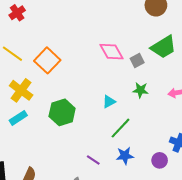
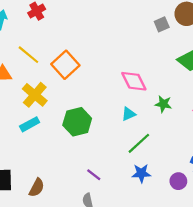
pink diamond: (111, 52) -> (134, 81), moved
gray square: (137, 61) -> (162, 24), moved
purple line: (93, 160) -> (94, 175), moved

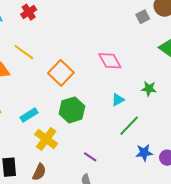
orange square: (65, 65) -> (61, 73), moved
pink diamond: (134, 81) -> (110, 61), moved
yellow cross: (35, 95) -> (46, 139), moved
blue star: (141, 173) -> (144, 153), moved

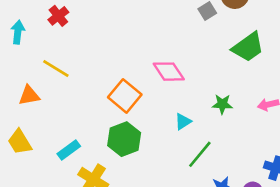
orange square: (61, 73) -> (125, 96), moved

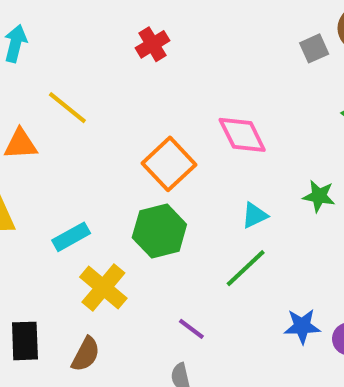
red cross: (58, 16) -> (153, 44), moved
green line: (200, 154) -> (246, 268), moved

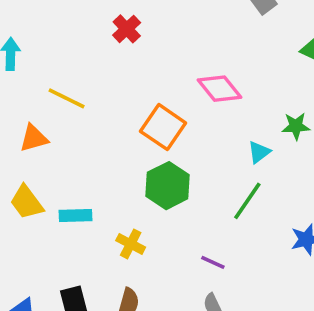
cyan triangle: (254, 215) -> (259, 152), moved
cyan rectangle: (71, 237) -> (76, 216), moved, turned 40
yellow cross: (103, 288) -> (131, 244), size x0.7

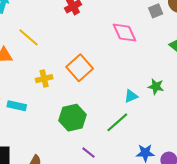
pink diamond: (219, 89) -> (124, 33), moved
green hexagon: (168, 186) -> (72, 118), moved
yellow cross: (131, 244) -> (44, 79), moved, turned 35

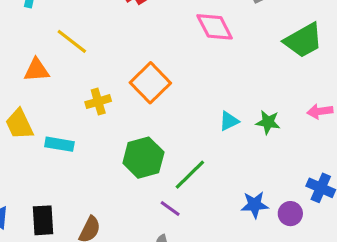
green star: (156, 87) -> (268, 122), moved
green line: (117, 122) -> (190, 175), moved

